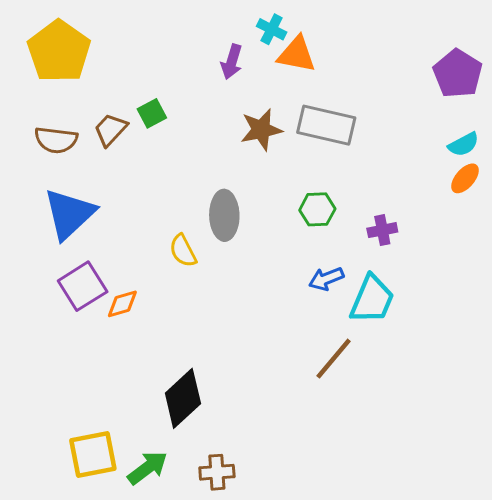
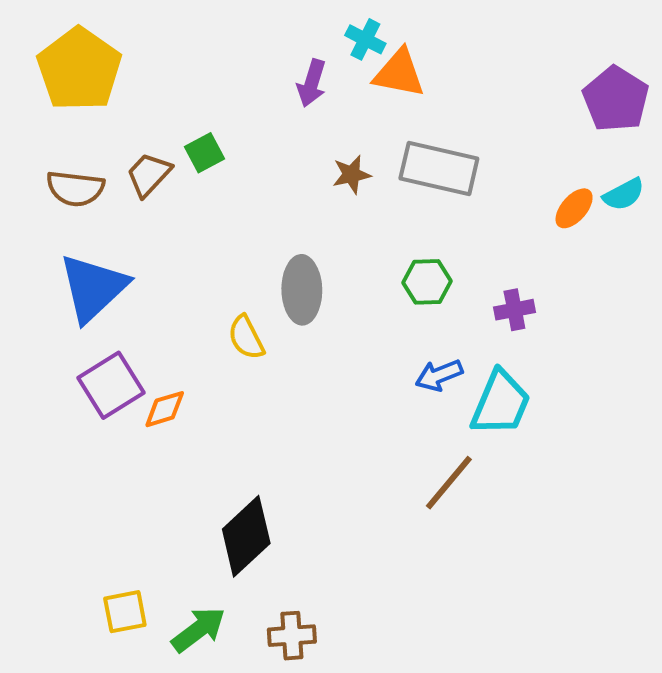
brown star: (261, 130) -> (351, 175), size x0.7
orange ellipse: (465, 178) -> (574, 208), moved
yellow square: (93, 455) -> (125, 612), size x0.7

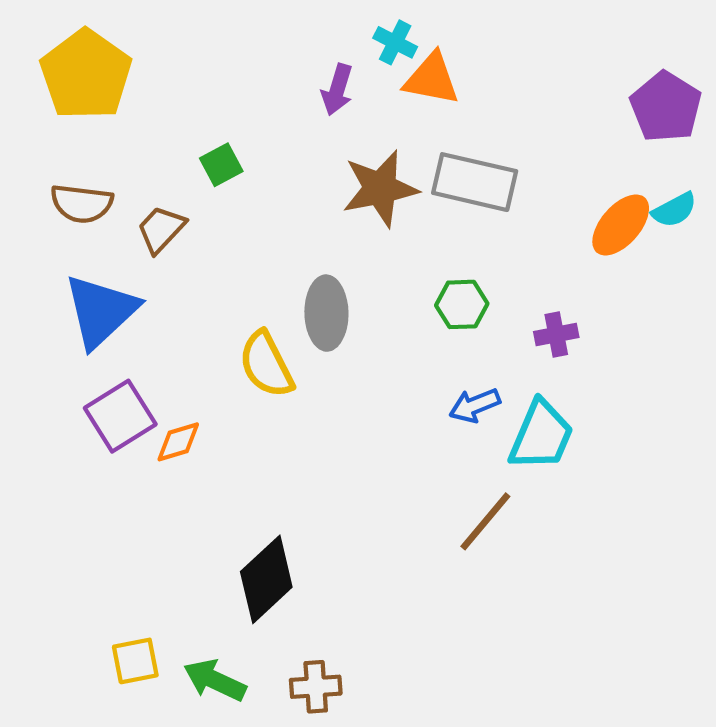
brown trapezoid: (149, 175) -> (161, 229), moved
brown star: (351, 175) -> (380, 188), size x1.8
orange ellipse: (574, 208) -> (621, 225), size x1.4
yellow semicircle: (246, 337) -> (266, 365), size x1.4
green arrow: (198, 630) -> (215, 680), turned -118

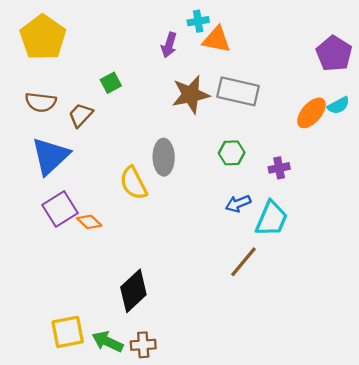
cyan cross: (395, 42) -> (198, 21), turned -36
orange diamond: (178, 442) -> (89, 222), turned 60
yellow square: (135, 661) -> (68, 332), size x1.4
brown cross: (316, 687) -> (143, 345), moved

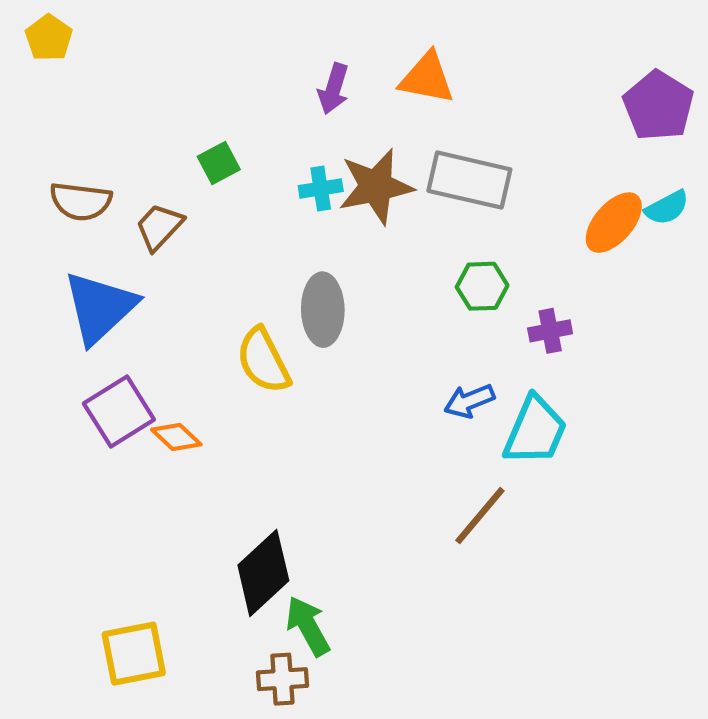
cyan cross: (198, 21) -> (321, 189), moved
yellow pentagon: (43, 37) -> (49, 38), moved, size x0.5
green hexagon: (232, 153) -> (482, 286), moved
green arrow: (108, 342) -> (308, 626), moved, turned 36

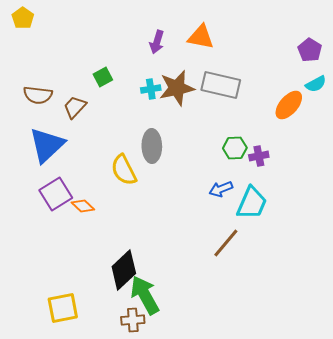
purple pentagon: (658, 106) -> (310, 50), size x0.7
cyan semicircle: (667, 208) -> (316, 84), moved
green hexagon: (482, 286) -> (235, 148), moved
green arrow: (308, 626) -> (145, 295), size x1.4

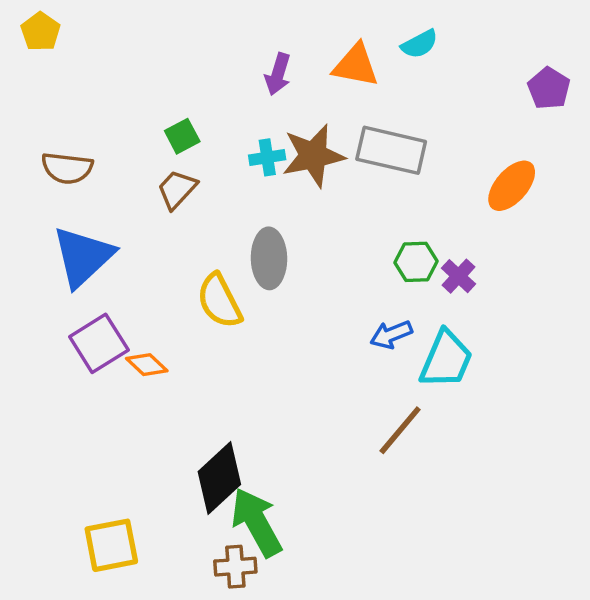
cyan semicircle: (316, 84) -> (420, 44), moved
brown trapezoid: (75, 107) -> (177, 189), moved
purple cross: (259, 156) -> (459, 276), turned -36

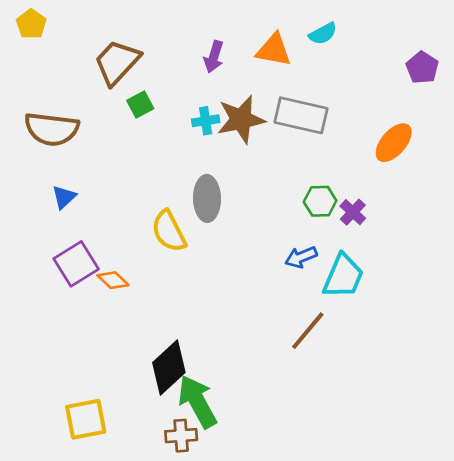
brown semicircle: (67, 168) -> (52, 129), size x1.4
brown trapezoid: (177, 189) -> (117, 62), moved, size x1.5
blue triangle: (83, 257) -> (64, 197), size x0.5

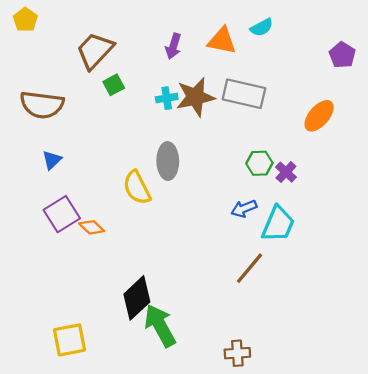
brown cross: (181, 436) -> (237, 353), moved

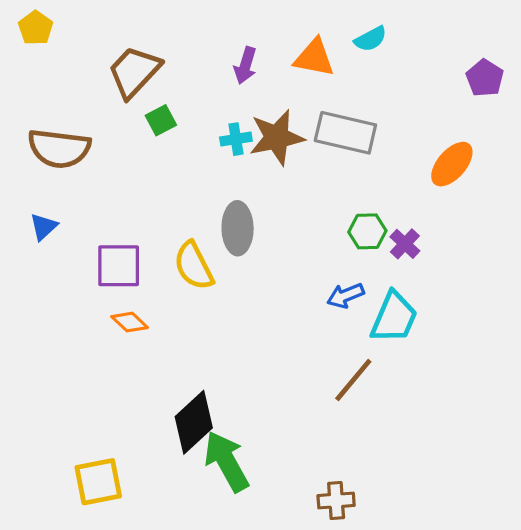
blue triangle: (52, 160) -> (43, 227), moved
purple square: (62, 214) -> (119, 266), moved, turned 32

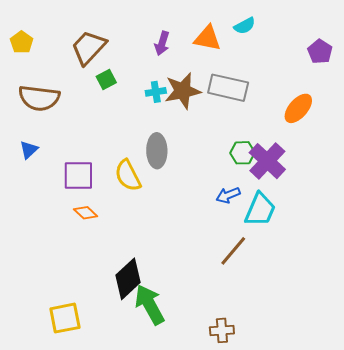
yellow pentagon: (36, 28) -> (22, 42), moved
purple cross: (405, 244) -> (267, 161), size x1.8

